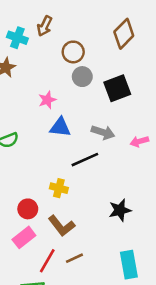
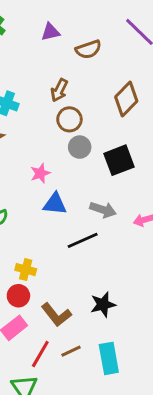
brown arrow: (45, 26) -> (59, 90), moved
yellow cross: (59, 188) -> (26, 270), moved
black star: (120, 210) -> (103, 304), moved
cyan rectangle: (129, 265) -> (109, 358), moved

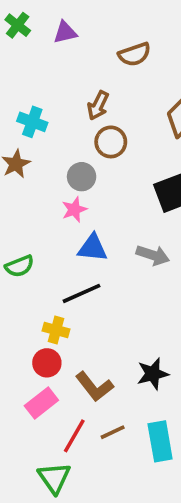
purple triangle: (50, 32) -> (65, 32), moved
gray circle: (80, 147) -> (82, 177), moved
black line: (83, 240) -> (82, 293), moved

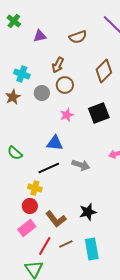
purple triangle: (65, 32) -> (40, 36), moved
gray circle: (82, 177) -> (42, 93), moved
pink star: (74, 210) -> (67, 115), moved
gray arrow: (153, 255) -> (81, 165), moved
green semicircle: (20, 266) -> (15, 153), turned 63

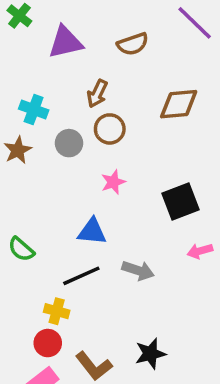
purple triangle: (40, 36) -> (65, 42), size x1.5
brown diamond: (104, 71) -> (179, 104), turned 40
black square: (99, 113) -> (180, 201), moved

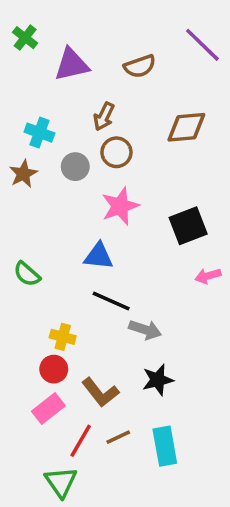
pink star: (113, 182) -> (120, 206), size x1.5
gray arrow: (138, 270) -> (145, 330), moved
black line: (81, 276) -> (111, 301), moved, turned 48

